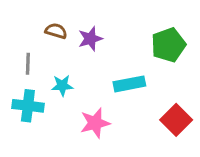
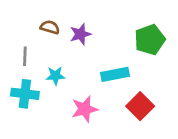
red square: (176, 120) -> (140, 106), moved

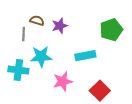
gray line: (25, 56) -> (24, 34), moved
cyan star: (55, 76) -> (41, 57), size x1.5
red square: (140, 106) -> (100, 91), moved

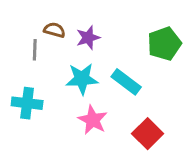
cyan rectangle: (85, 56) -> (126, 82), turned 48
cyan star: (41, 57) -> (82, 79), moved
pink star: (63, 81) -> (93, 120), turned -30

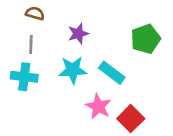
brown semicircle: (54, 30) -> (35, 13), moved
cyan cross: (27, 103) -> (24, 77), moved
pink star: (93, 120) -> (98, 106), moved

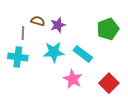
brown semicircle: (35, 13) -> (38, 21), moved
red square: (131, 119) -> (109, 83), moved

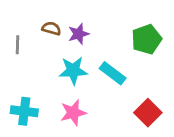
gray line: (23, 33) -> (17, 45), moved
cyan cross: (18, 57) -> (24, 111), moved
pink star: (73, 79) -> (73, 113), moved, turned 30

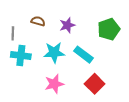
purple star: (79, 34) -> (67, 25), moved
cyan cross: (24, 111) -> (21, 56), moved
red square: (148, 113) -> (95, 84), moved

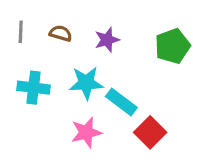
gray line: (13, 33) -> (21, 32), moved
cyan rectangle: (83, 55) -> (121, 102), moved

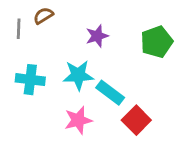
brown semicircle: (61, 33) -> (43, 16), moved, turned -48

